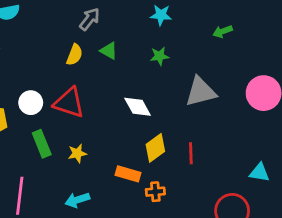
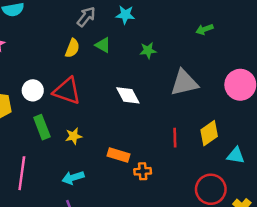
cyan star: (161, 15) -> (125, 15), moved
yellow diamond: (155, 148) -> (209, 133), moved

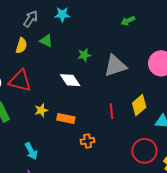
green star: (148, 50) -> (84, 55), moved
yellow star: (74, 136) -> (41, 110), moved
orange rectangle: (118, 155) -> (66, 118), moved
cyan arrow: (73, 178) -> (31, 151), turned -96

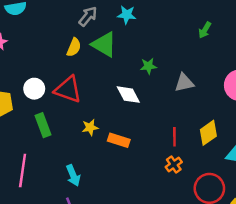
green arrow: (128, 21) -> (205, 30), turned -40
green triangle: (46, 41) -> (104, 44), size x1.6
gray triangle: (115, 66) -> (184, 83), size x0.7
orange cross: (88, 141) -> (174, 165), moved, turned -32

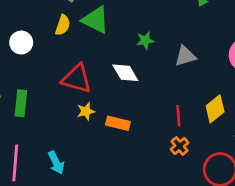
white circle: (34, 89) -> (21, 43), moved
red triangle: (68, 89) -> (77, 79), moved
green rectangle: (43, 125) -> (21, 103), moved, turned 30
cyan arrow: (73, 175) -> (56, 163), moved

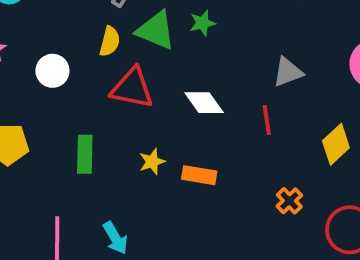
green star: (145, 40) -> (202, 23), moved
red triangle: (77, 79) -> (132, 88), moved
green rectangle: (21, 103) -> (85, 154), moved
red line: (178, 116) -> (267, 120), moved

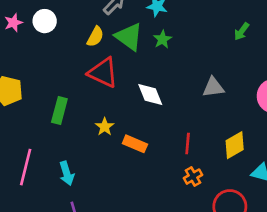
green star: (202, 23) -> (162, 39), turned -30
white circle: (52, 71) -> (45, 21), moved
red line: (267, 120) -> (188, 143), moved
yellow star: (152, 162) -> (105, 127), turned -30

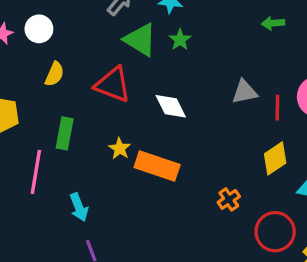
green arrow: (242, 31) -> (273, 23), turned 54
yellow semicircle: (95, 37) -> (54, 74), moved
red line: (188, 143) -> (277, 108), moved
orange rectangle: (135, 144) -> (157, 166), size x1.5
pink line: (26, 167) -> (36, 172), moved

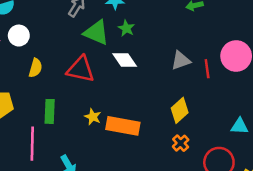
white diamond: (171, 106) -> (125, 60), moved
yellow diamond: (275, 158) -> (180, 110), moved

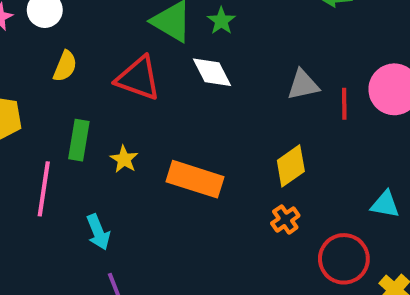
yellow star: (93, 117) -> (124, 159), moved

